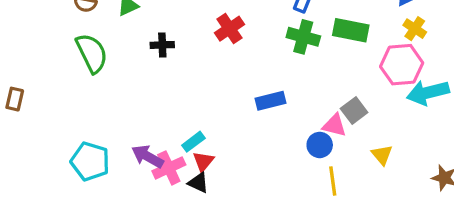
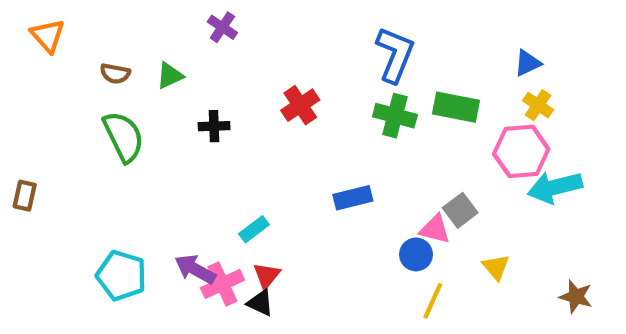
cyan rectangle: (193, 142) -> (254, 229), moved
yellow line: (333, 181) -> (433, 301), turned 32

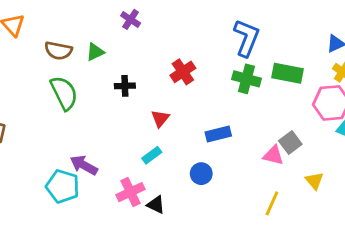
brown semicircle: (115, 74) -> (58, 51), size x1.4
blue circle: (416, 254) -> (201, 174), moved
purple arrow: (195, 269) -> (84, 165), moved
red triangle: (267, 276) -> (160, 118), moved

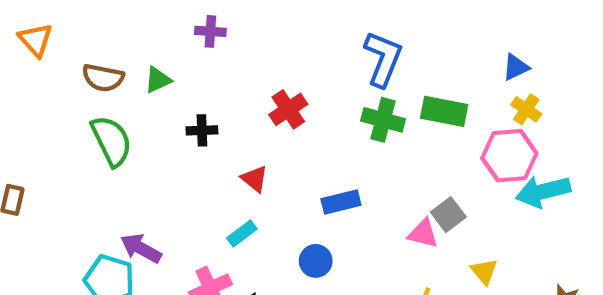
purple cross: (131, 19) -> (210, 31), turned -30
red triangle: (160, 118) -> (255, 179), turned -30

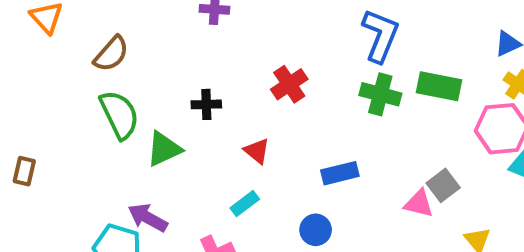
brown semicircle: (103, 78) -> (111, 54), turned -60
green triangle: (158, 80) -> (164, 149), moved, size x1.4

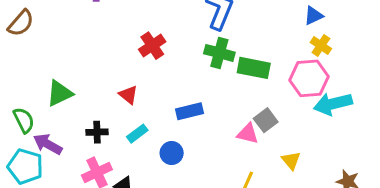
green rectangle: (439, 86) -> (254, 68), moved
black cross: (206, 104) -> (97, 132), moved
green semicircle: (119, 115) -> (24, 120), moved, size x0.7
cyan rectangle: (245, 204) -> (137, 134), moved

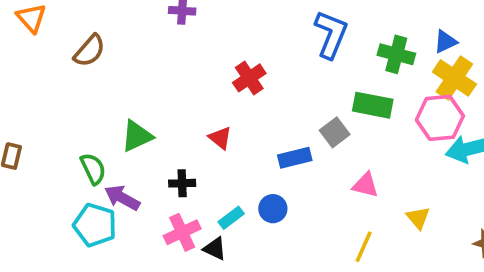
yellow cross: (321, 46) -> (454, 78), size x1.6
green cross: (219, 53) -> (396, 54), moved
gray square: (266, 120) -> (335, 132), moved
cyan rectangle: (137, 134) -> (231, 218), moved

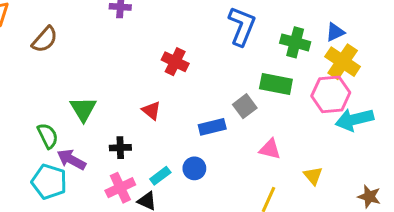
red cross: (249, 78) -> (175, 62), turned -30
green triangle: (137, 136) -> (83, 109), turned -36

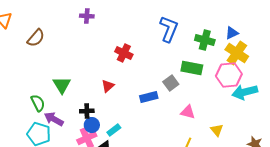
red triangle: (151, 111) -> (108, 86), turned 40
blue circle: (194, 168) -> (92, 125), moved

